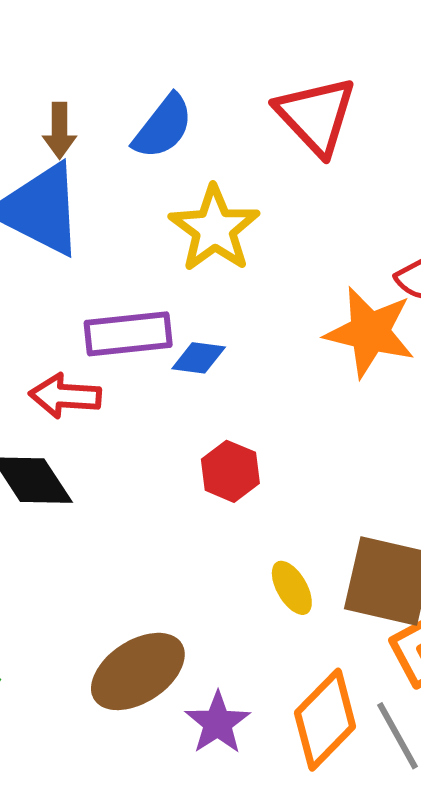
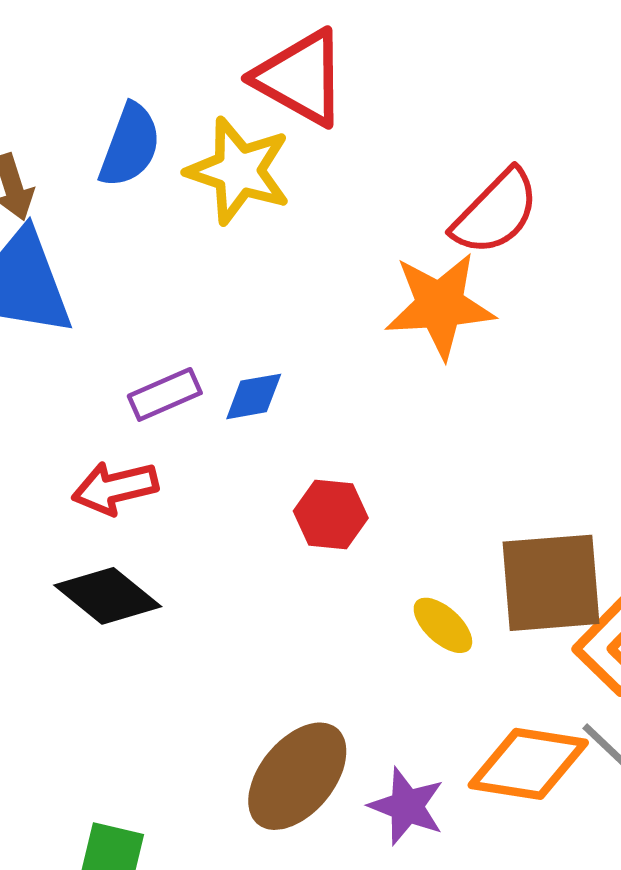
yellow star: (214, 229) -> (239, 171), moved
purple rectangle: (128, 334) -> (165, 394), size x0.7
orange diamond: (325, 720) -> (528, 764), turned 72

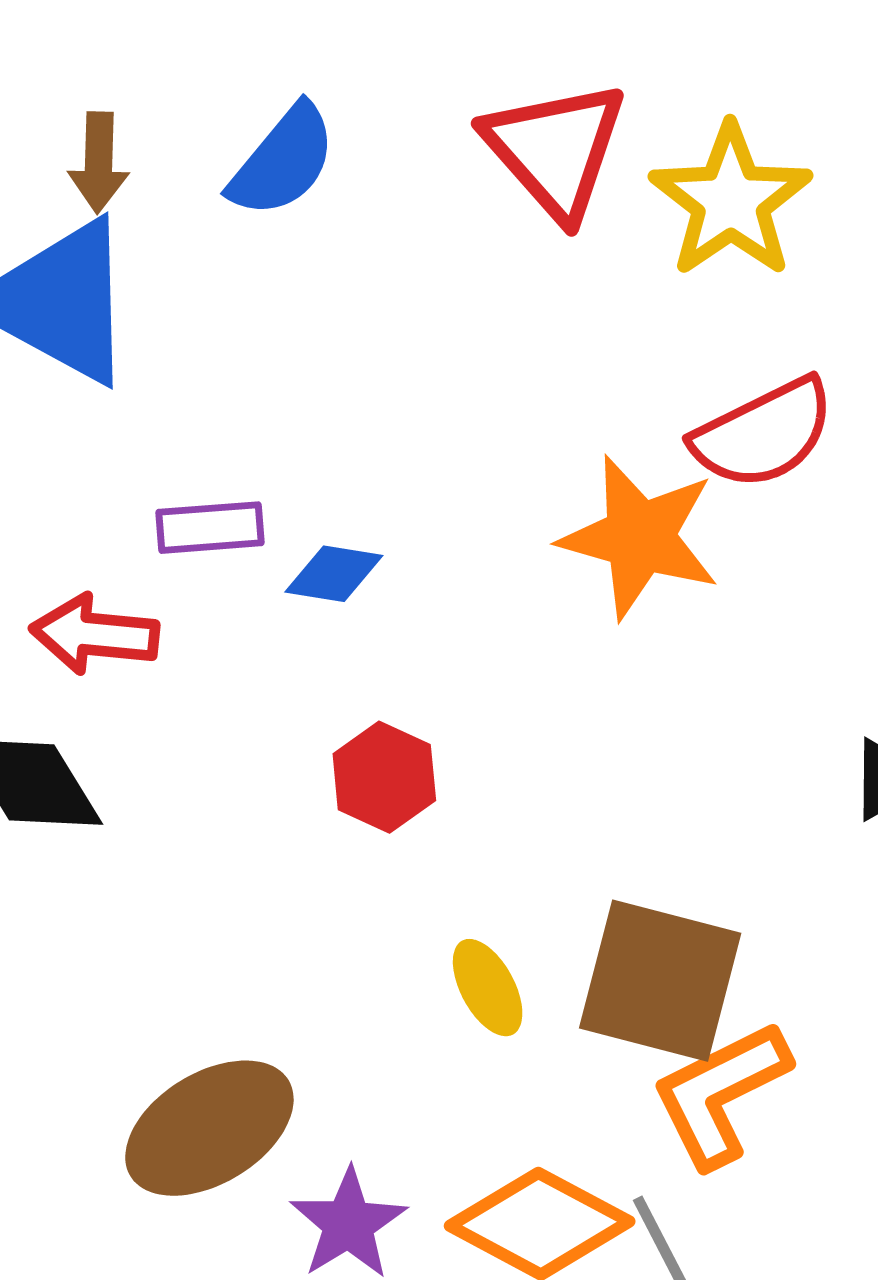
yellow star: (239, 171) -> (731, 201), moved

